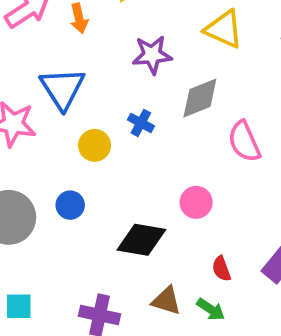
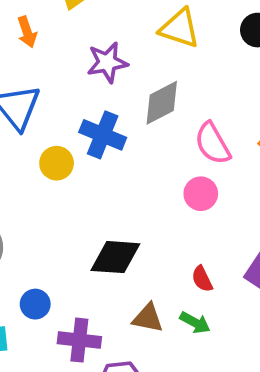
blue cross: (141, 123) -> (103, 135), size x1.6
pink circle: (196, 202) -> (201, 194), moved
blue circle: (70, 205) -> (35, 304), moved

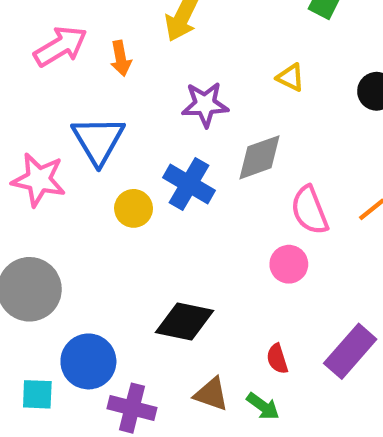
yellow triangle: (180, 28) -> (291, 77), size x0.6
blue circle: (35, 304) -> (88, 361), size x1.6

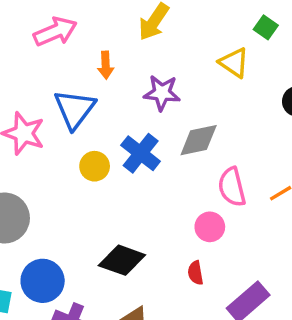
orange arrow: (121, 58) -> (106, 65), moved
yellow triangle: (291, 77) -> (234, 63), moved, size x1.4
red semicircle: (277, 359) -> (195, 273), moved

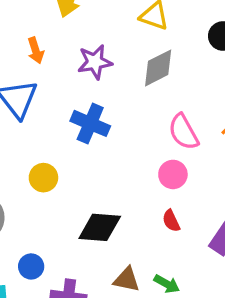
gray diamond: (199, 140) -> (158, 68), moved
yellow circle: (95, 166) -> (43, 178), moved
blue circle: (43, 281) -> (31, 266), size x0.6

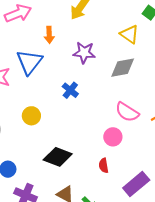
blue cross: (90, 123) -> (70, 90), size x0.7
pink semicircle: (183, 132) -> (127, 112), turned -45

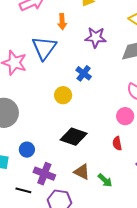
yellow circle: (31, 116) -> (63, 95), moved

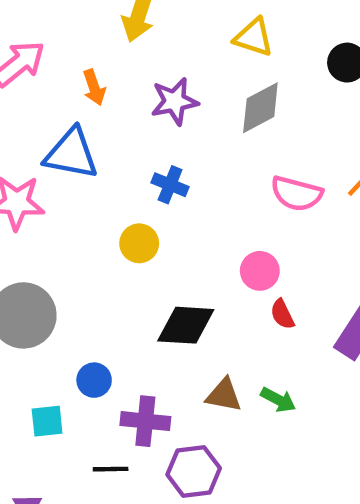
blue triangle: (44, 48) -> (71, 154), turned -40
pink circle: (125, 116) -> (260, 271), moved

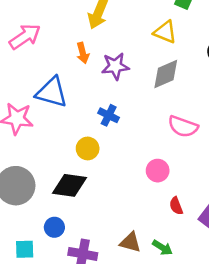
orange arrow: (94, 87) -> (83, 53), moved
red semicircle: (282, 314) -> (176, 206), moved
black diamond: (186, 325) -> (69, 185), moved

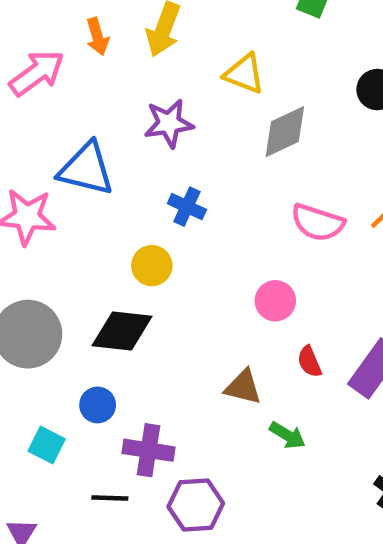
yellow triangle: (165, 32) -> (244, 74), moved
orange arrow: (83, 53) -> (97, 37), moved
purple star: (115, 66) -> (169, 123), moved
brown triangle: (130, 242) -> (243, 387), moved
cyan square: (25, 249) -> (47, 445), turned 30

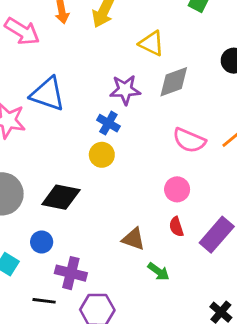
pink arrow: (37, 73) -> (22, 31), turned 63
purple star: (169, 123) -> (125, 90), moved
yellow circle: (152, 266) -> (102, 155), moved
pink circle: (275, 301) -> (177, 189), moved

